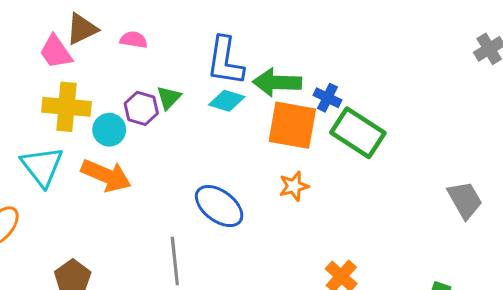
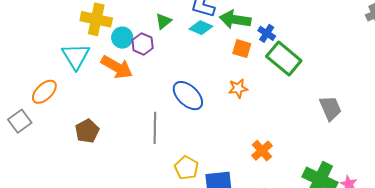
purple hexagon: (141, 108) -> (143, 44), moved
orange square: (292, 125) -> (242, 49), size x0.6
gray trapezoid: (465, 200) -> (330, 108), moved

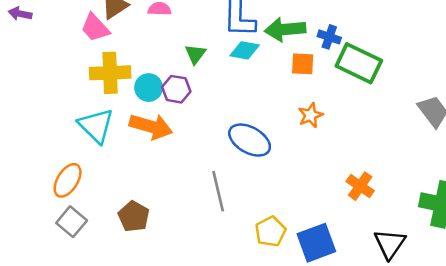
gray square: (20, 121) -> (72, 222), moved
yellow pentagon: (186, 168) -> (270, 232), turned 30

